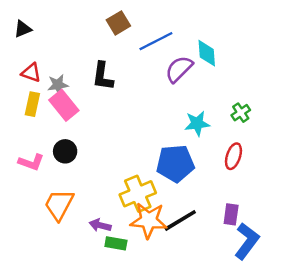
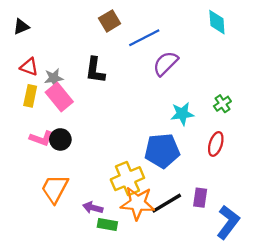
cyan diamond: (207, 53) -> (217, 22), moved
pink L-shape: (31, 162) -> (41, 138), moved
purple rectangle: (231, 214) -> (200, 198), moved

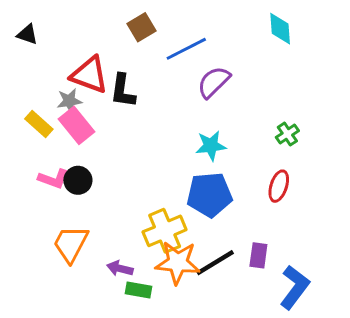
black triangle: (21, 27) -> (27, 34), turned 42
red triangle: (29, 67) -> (89, 75), moved, size x1.6
yellow rectangle: (30, 96) -> (39, 124), turned -60
cyan star: (182, 114) -> (211, 146), moved

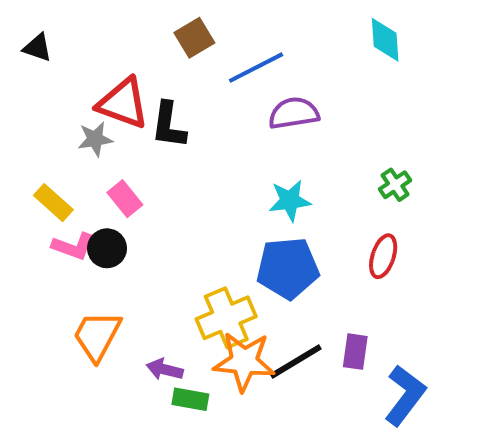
purple semicircle: (214, 82) -> (294, 113), turned 36
yellow rectangle: (39, 124) -> (53, 203), moved
pink rectangle: (76, 125) -> (125, 199), moved, size x0.7

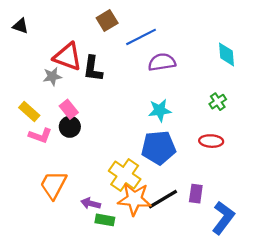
cyan diamond: (385, 40) -> (227, 54), moved
black circle: (107, 248) -> (70, 127), moved
red ellipse: (383, 256) -> (211, 141), turned 75
yellow cross: (226, 318) -> (125, 175), turned -32

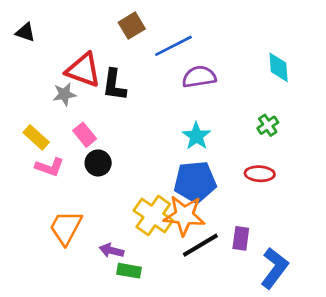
cyan star: (160, 110) -> (196, 136), turned -30
black circle: (70, 127) -> (98, 163), moved
orange star: (134, 199) -> (184, 215), moved

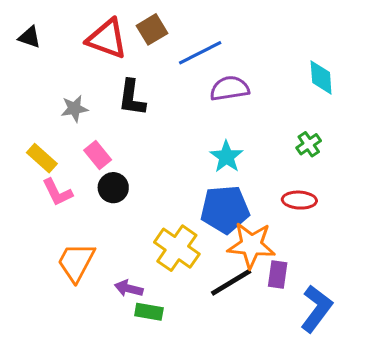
red triangle: (83, 70) -> (107, 39), moved
pink L-shape: (50, 167) -> (57, 192), turned 44
orange star: (184, 215) -> (251, 245), moved

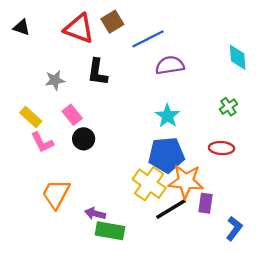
yellow cross: (177, 248) -> (149, 184), moved
blue L-shape: (316, 309) -> (234, 228), size x0.7
green rectangle: (149, 312) -> (110, 231), size x1.4

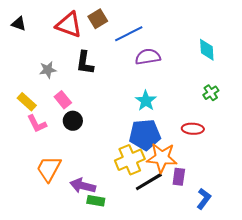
green cross: (228, 107) -> (211, 93), moved
yellow cross: (149, 184) -> (130, 160), turned 32
purple arrow: (95, 214) -> (83, 186), size x1.4
green rectangle: (110, 231) -> (96, 201), size x0.7

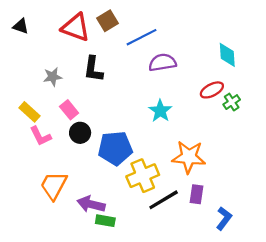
red ellipse: (193, 129) -> (212, 90), moved, turned -30
blue pentagon: (145, 135) -> (115, 148), moved
orange star: (162, 158) -> (189, 157), moved

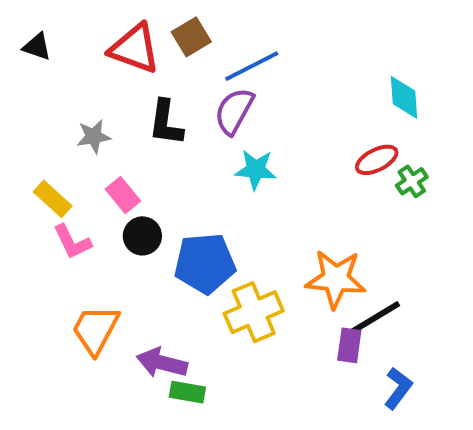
purple semicircle: (162, 62) -> (234, 111), moved, turned -52
cyan star: (160, 111) -> (256, 170), moved, turned -30
black line: (164, 200) -> (375, 318), moved

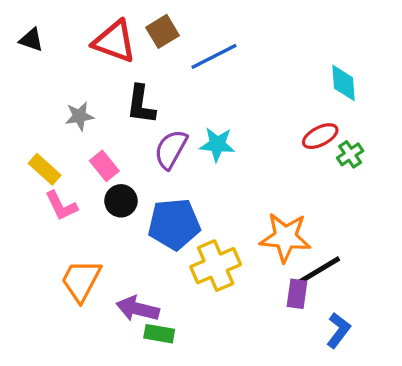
purple semicircle: (234, 111) -> (171, 149), moved

